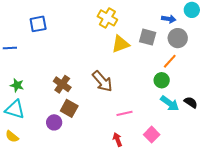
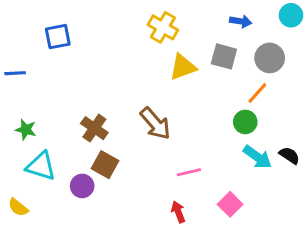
blue arrow: (169, 19) -> (241, 21), moved
cyan triangle: (15, 109) -> (41, 166), moved

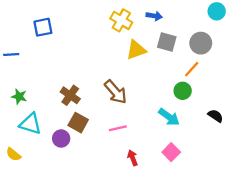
blue arrow: (241, 21) -> (154, 16), moved
cyan arrow: (257, 157) -> (169, 117), moved
pink line: (189, 172) -> (118, 128), moved

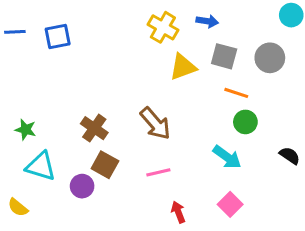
blue line: (11, 54) -> (15, 32), moved
orange line: (192, 69) -> (236, 93), moved, turned 66

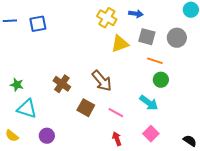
black semicircle: (290, 156) -> (190, 141), moved
brown square: (105, 165) -> (86, 108), moved
pink line: (158, 172) -> (116, 113), moved, turned 42
purple circle: (82, 186) -> (47, 136), moved

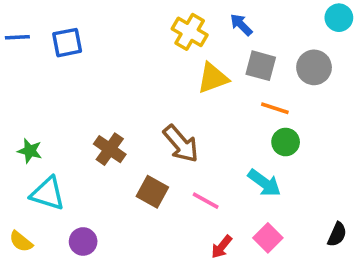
blue arrow: (136, 14) -> (241, 25), turned -144
red arrow: (117, 139) -> (222, 247), moved, turned -120
black semicircle: (190, 141) -> (337, 234), moved, turned 80

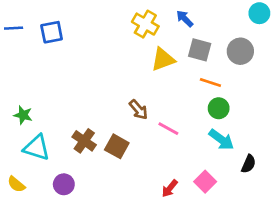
brown arrow: (181, 144) -> (139, 110), size x0.7
brown cross: (110, 149) -> (84, 141), moved
cyan arrow: (264, 183) -> (221, 139), moved
pink line: (206, 201) -> (168, 129), moved
black semicircle: (337, 234) -> (249, 164), moved

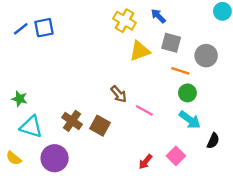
blue line: (14, 28) -> (21, 29), moved, turned -35
gray circle: (240, 51) -> (206, 56), moved
purple circle: (64, 184) -> (55, 158), size x1.5

